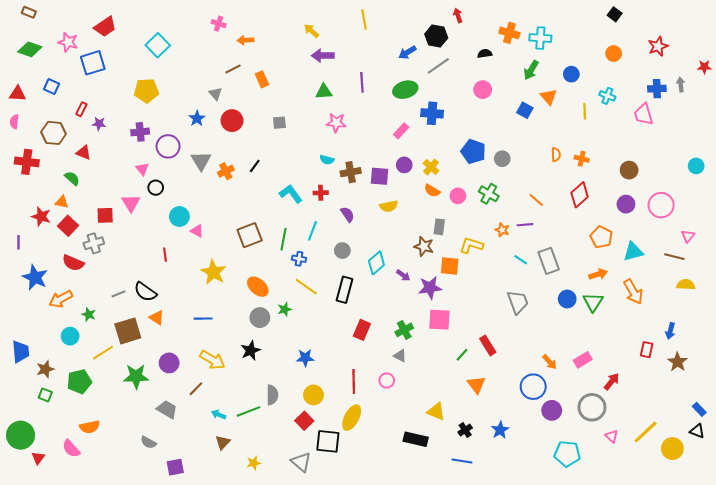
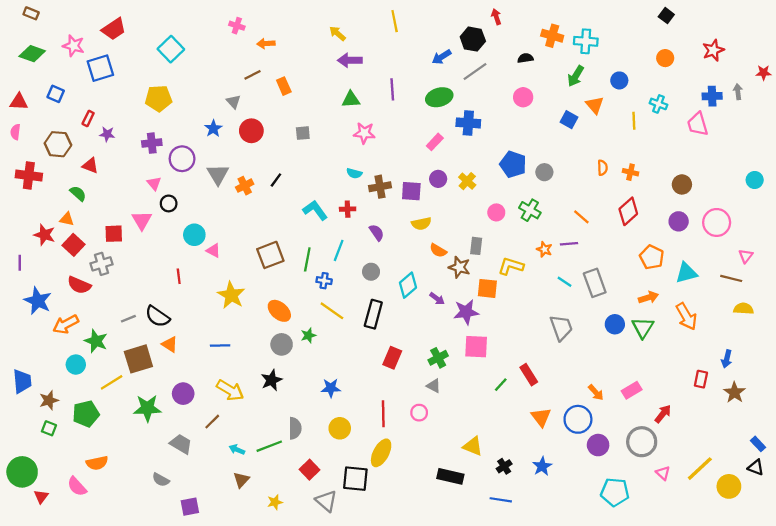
orange semicircle: (432, 191) -> (438, 250), moved
green star: (89, 314) -> (96, 341), size x1.5
orange triangle: (476, 385) -> (541, 417), moved
red square: (304, 421) -> (310, 470), moved

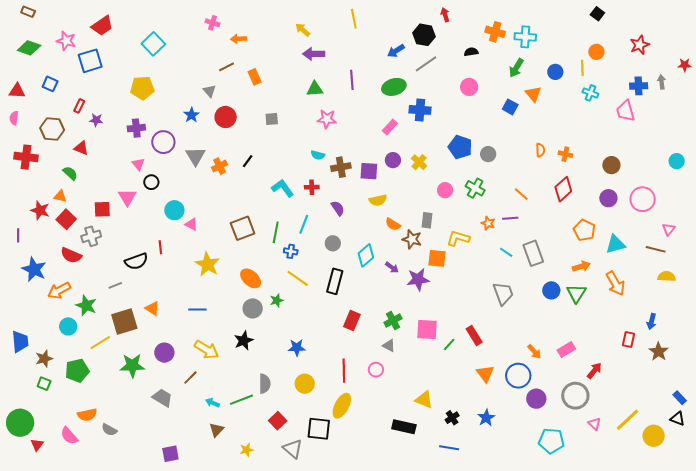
yellow line: (634, 121) -> (582, 68), moved
black semicircle: (157, 316) -> (136, 261), moved, turned -55
pink square: (476, 347) -> (427, 330), moved
gray semicircle: (161, 480) -> (109, 430), moved

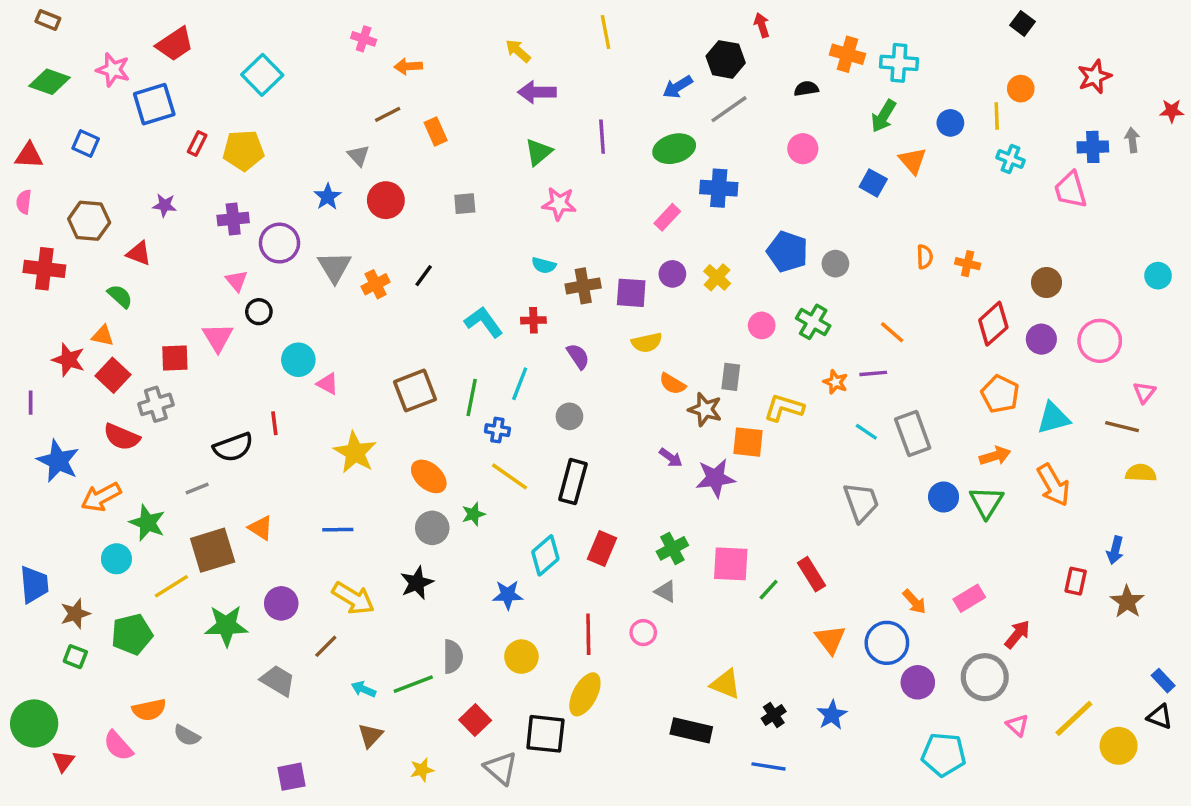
green triangle: (315, 89) -> (539, 152), turned -36
red rectangle: (79, 106) -> (197, 144), moved
red diamond: (563, 189) -> (993, 324), moved
cyan diamond: (366, 255) -> (545, 555), moved

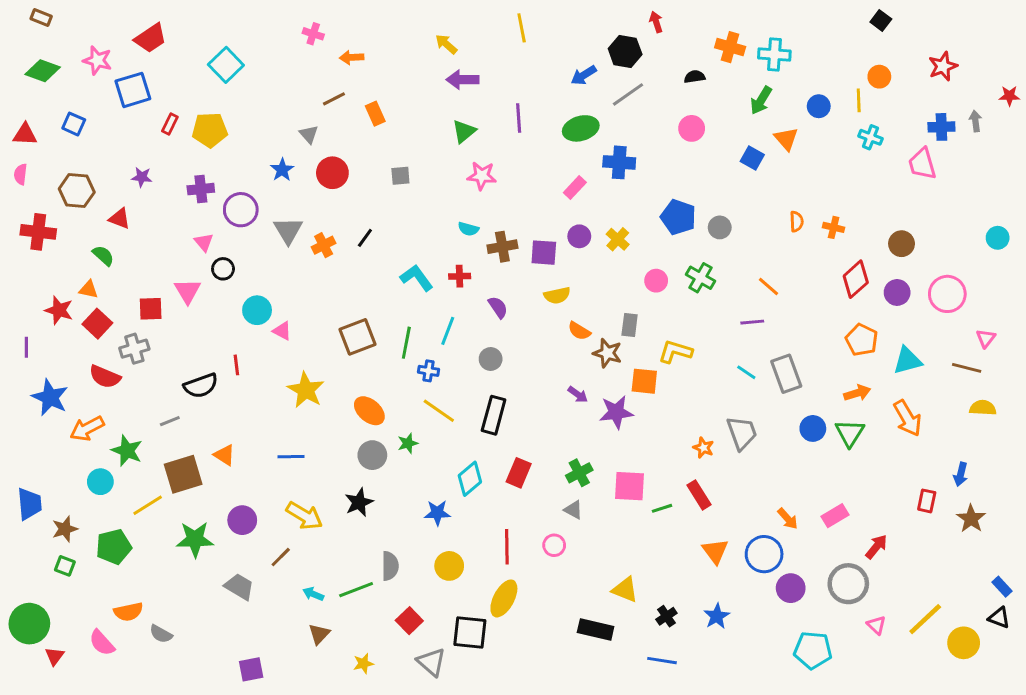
orange star: (835, 382) -> (703, 448), moved
green line: (769, 590) -> (662, 508), turned 30

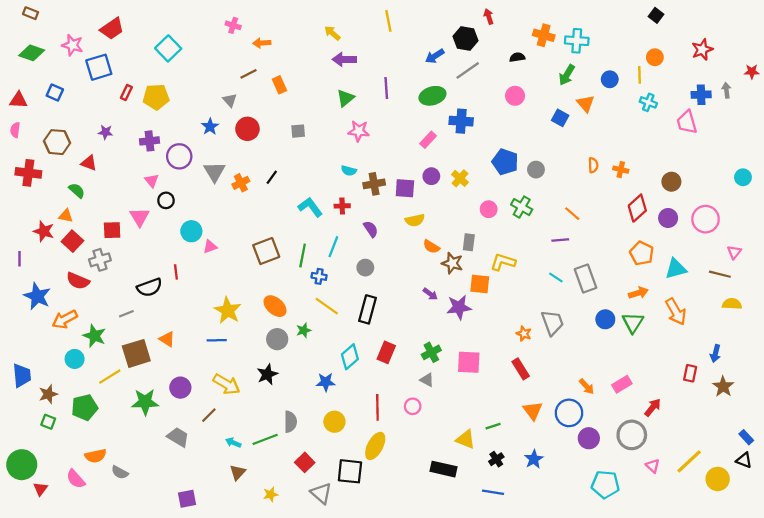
pink triangle: (282, 331) -> (210, 247), turned -48
yellow star: (306, 390) -> (228, 311), moved
green line: (662, 508) -> (493, 426), moved

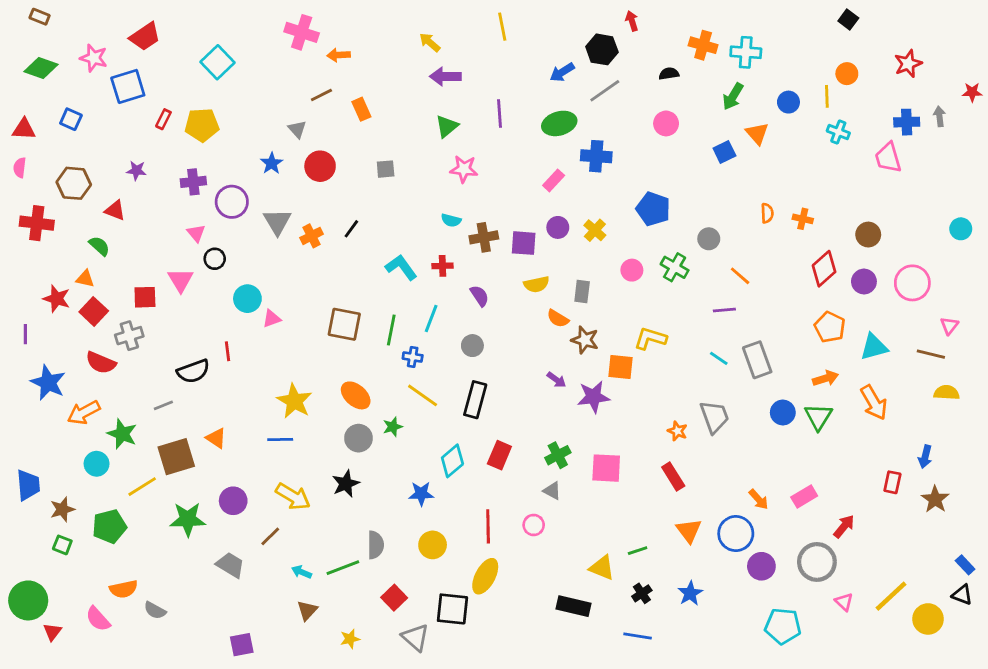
pink cross: (233, 25) -> (302, 32), size x1.6
blue square: (560, 118) -> (724, 152), turned 35
gray circle: (536, 170) -> (709, 239), moved
gray rectangle: (469, 242) -> (582, 291), moved
brown square: (266, 251) -> (344, 324), turned 32

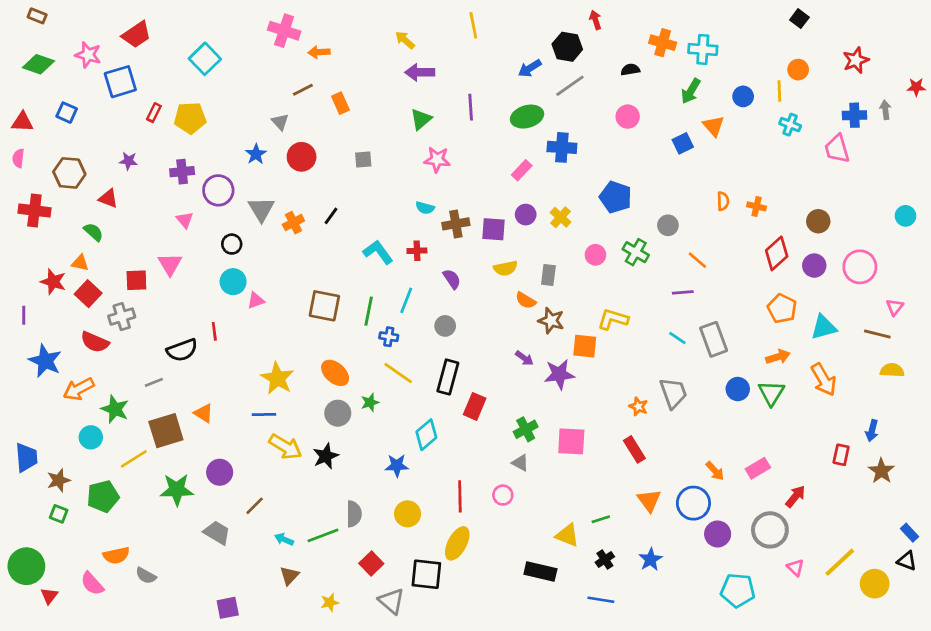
black circle: (215, 259) -> (232, 244), moved
red rectangle: (499, 455) -> (475, 406), moved
yellow arrow: (293, 496) -> (285, 447), moved

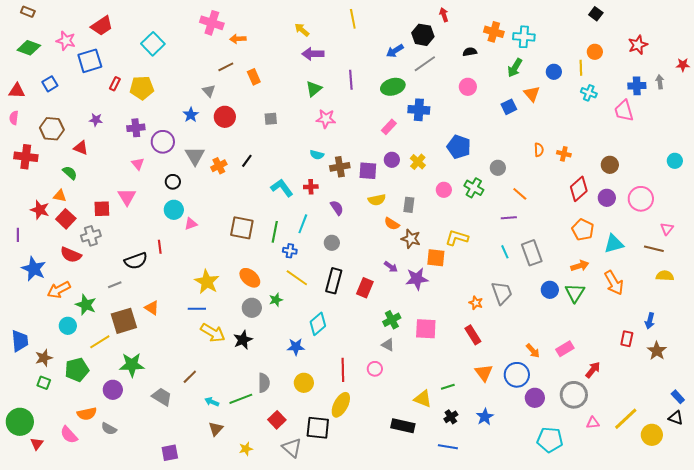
blue square: (67, 113) -> (50, 84), turned 35
cyan line: (677, 338) -> (505, 252), turned 32
red rectangle: (475, 406) -> (365, 288), moved
purple circle: (220, 472) -> (113, 390), moved
pink triangle: (795, 568) -> (593, 423), turned -48

